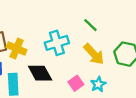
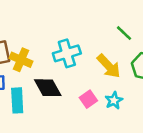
green line: (90, 25) -> (124, 33), moved

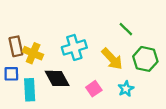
cyan star: (114, 100) -> (126, 89), moved

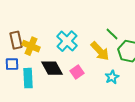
green line: (126, 29) -> (112, 34), moved
cyan cross: (74, 47) -> (67, 41), turned -30
pink square: (94, 89) -> (77, 72), moved

